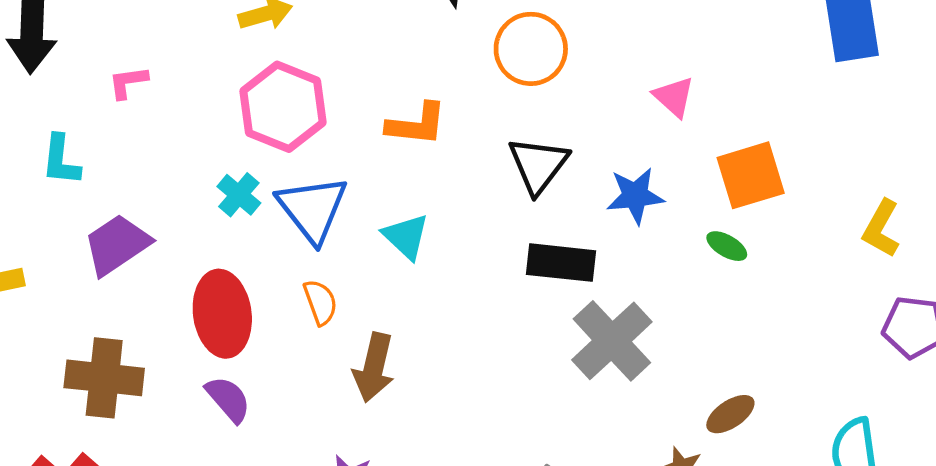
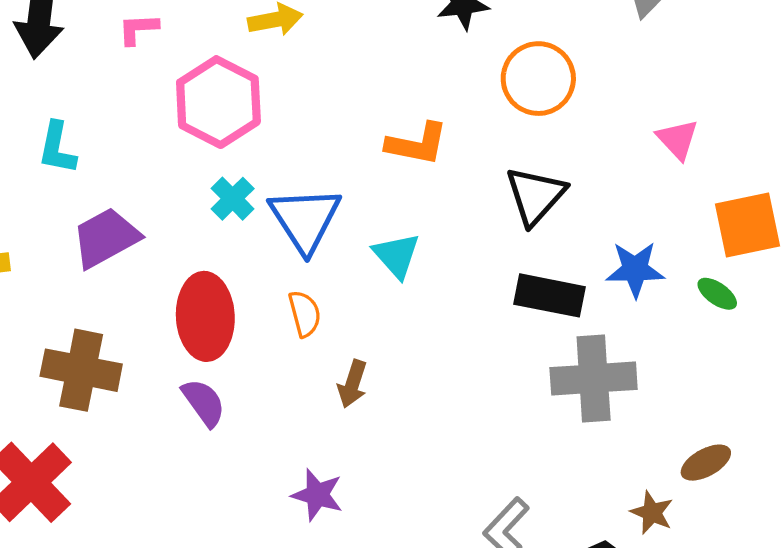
pink L-shape: (128, 82) -> (138, 29), moved
pink hexagon: (283, 107) -> (218, 102), moved
blue star: (635, 196) -> (635, 269), moved
gray cross: (612, 341) -> (594, 379), turned 34
brown arrow: (374, 367) -> (352, 384), size x0.7

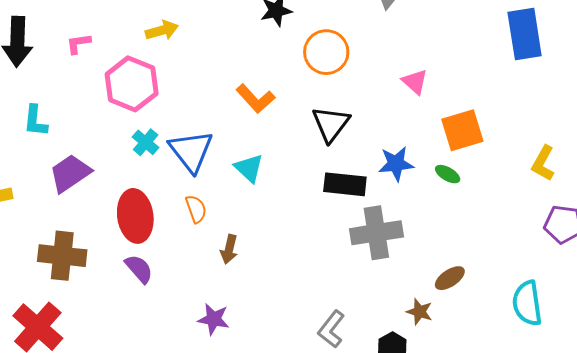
orange L-shape: (417, 144) -> (256, 99), turned 42

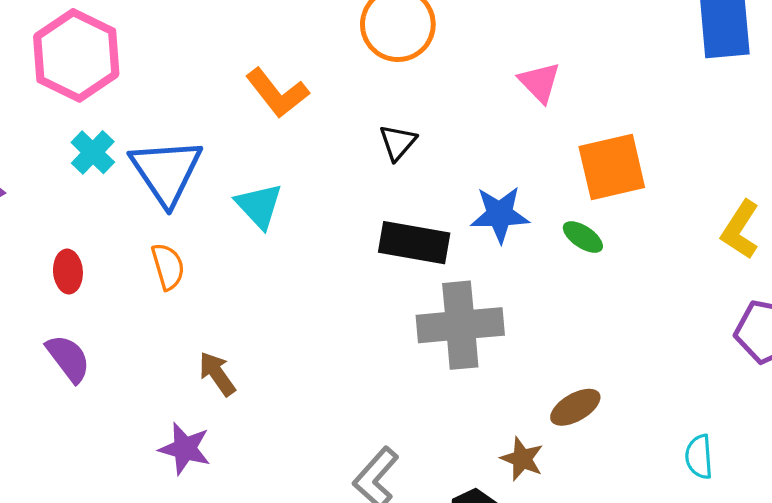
black triangle: (331, 124) -> (398, 142), size x0.6
red ellipse: (135, 216) -> (68, 272), size x0.5
brown arrow: (229, 249) -> (217, 374), moved, turned 128
cyan semicircle: (527, 303) -> (699, 457), size x0.6

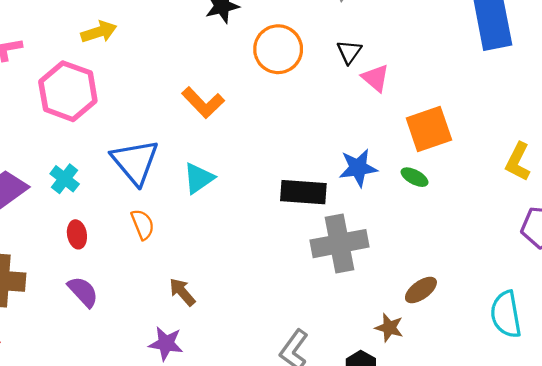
black triangle: (398, 142) -> (349, 52), moved
cyan cross: (93, 152) -> (65, 179), moved
cyan triangle: (259, 206) -> (199, 178), turned 44
cyan semicircle: (699, 457) -> (506, 314), size x1.6

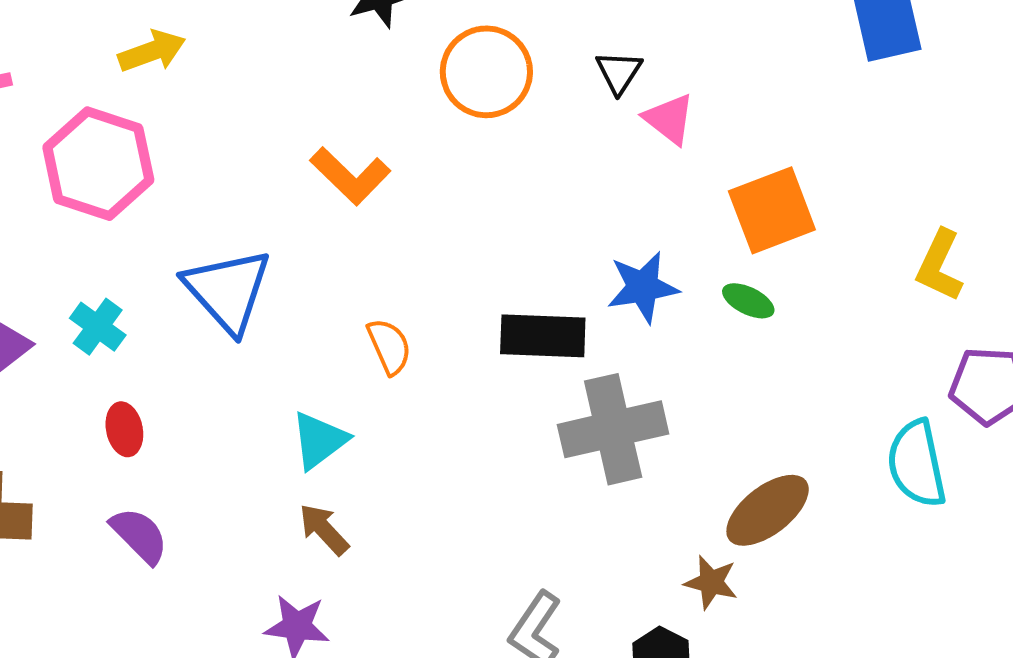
cyan triangle: (199, 178) -> (319, 440), moved
orange semicircle: (143, 224) -> (389, 346), moved
brown ellipse: (421, 290) -> (768, 510), size x1.4
cyan semicircle: (506, 314) -> (917, 464), moved

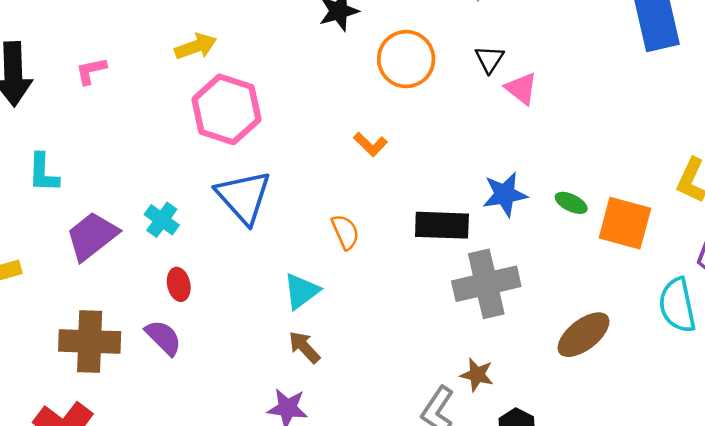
pink hexagon: (98, 164) -> (226, 109), moved
orange L-shape: (350, 176) -> (370, 144), moved, size x0.7
orange square: (772, 210) -> (625, 223), moved, turned 36
purple semicircle: (139, 535) -> (163, 338), moved
brown star: (711, 582) -> (477, 375), moved

